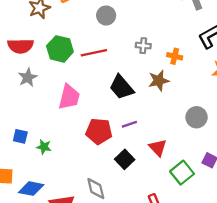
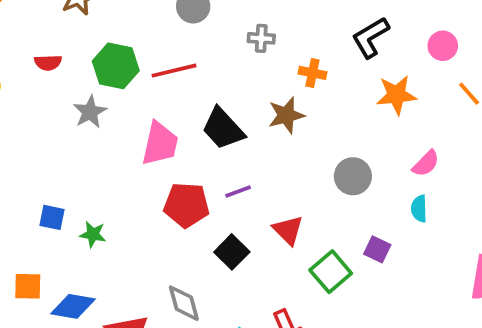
red semicircle: (21, 46) -> (48, 63), size x0.6
gray cross: (143, 46) -> (261, 38), moved
gray star: (28, 77) -> (90, 112), moved
pink trapezoid: (69, 97) -> (160, 144), moved

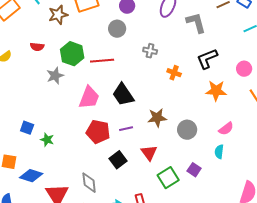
brown star: (286, 115) -> (157, 118), moved

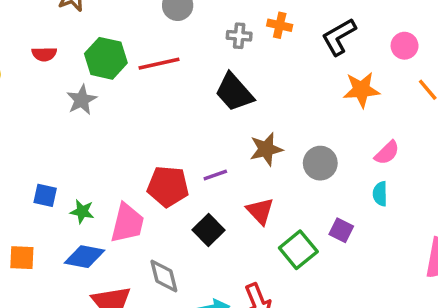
orange cross: (174, 73) -> (280, 25), moved
black trapezoid: (123, 95) -> (234, 92), moved
pink trapezoid: (89, 98) -> (127, 223), moved
blue diamond: (31, 176) -> (85, 257), moved

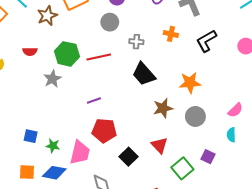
gray cross: (239, 36) -> (136, 42), moved
orange star: (361, 90) -> (190, 83), moved
purple line: (215, 175) -> (94, 101), moved
orange square: (22, 258) -> (27, 172), moved

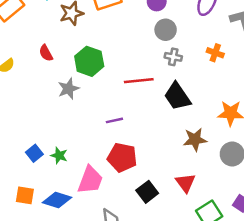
gray circle: (110, 22) -> (166, 30), moved
red semicircle: (30, 51) -> (46, 53), turned 56
red line: (99, 57) -> (139, 81), moved
blue square: (31, 136) -> (34, 153), turned 32
green star: (53, 146) -> (59, 156), moved

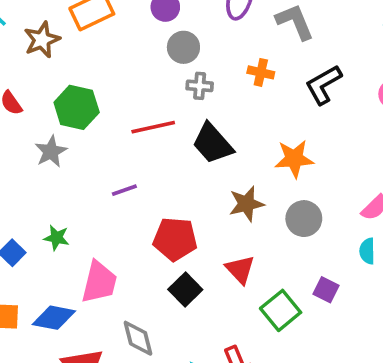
green star: (59, 156) -> (56, 238), moved
red pentagon: (122, 157) -> (175, 239), moved

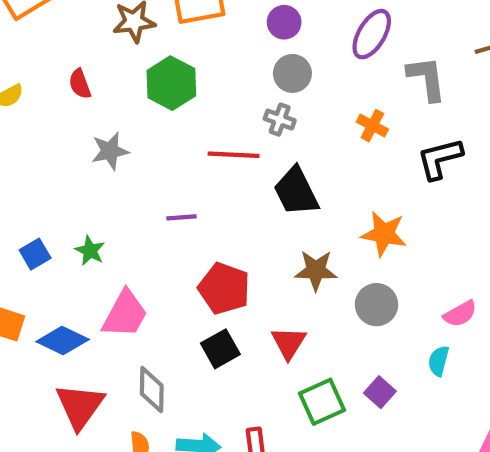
gray cross: (200, 86) -> (280, 120), moved
green hexagon: (77, 107) -> (171, 83), moved

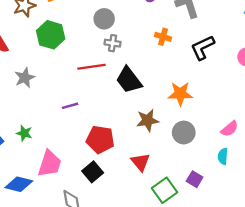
gray circle: (292, 73) -> (104, 19), moved
black square: (220, 349) -> (93, 172), moved

